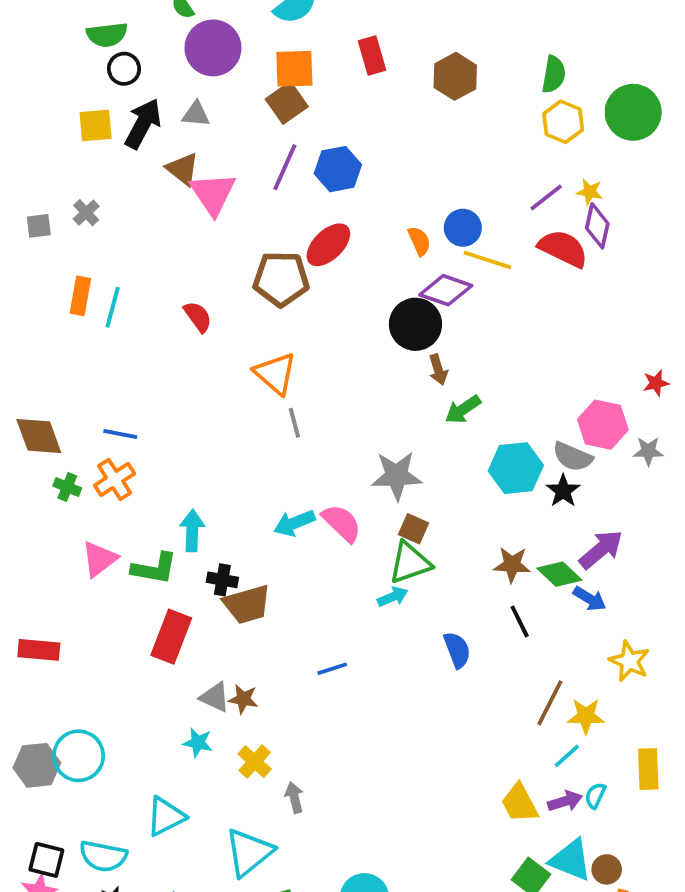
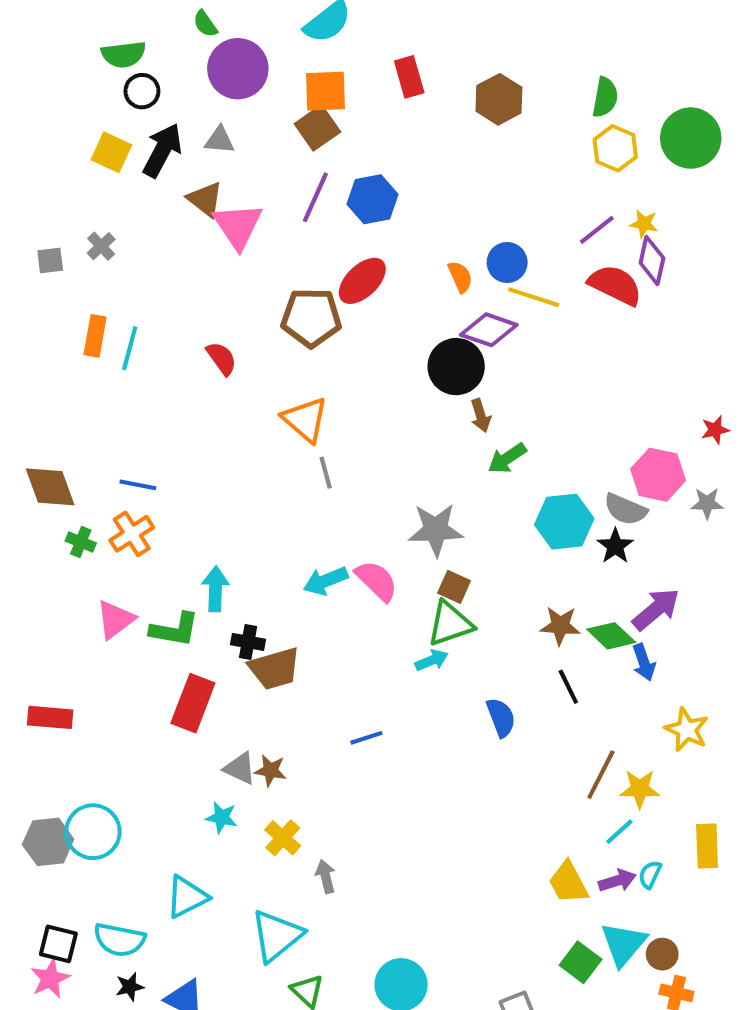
yellow square: (96, 126) -> (111, 152), turned 30
blue arrow: (590, 599) -> (644, 662), turned 40
cyan triangle: (571, 860) -> (623, 944), turned 48

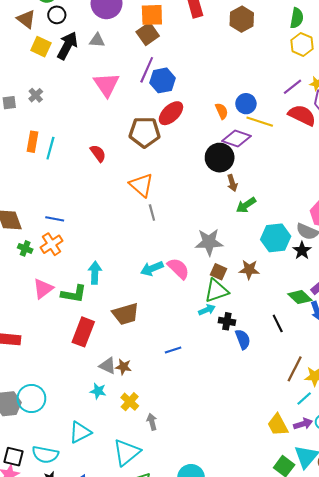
brown triangle: (205, 199) -> (26, 19), moved
blue hexagon: (372, 199) -> (163, 80), moved
brown star: (560, 626) -> (249, 270), moved
black cross: (248, 642) -> (227, 321), moved

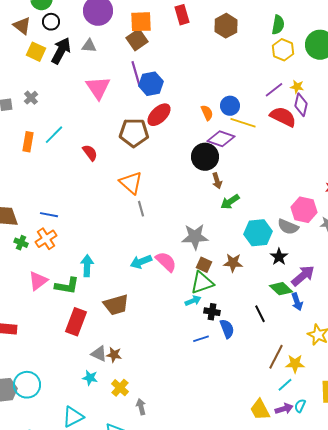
purple line: (147, 70) -> (136, 74), turned -40
cyan line: (50, 148) -> (54, 135), moved, turned 30
black star: (302, 251) -> (279, 257), moved
blue line: (173, 350) -> (201, 339), moved

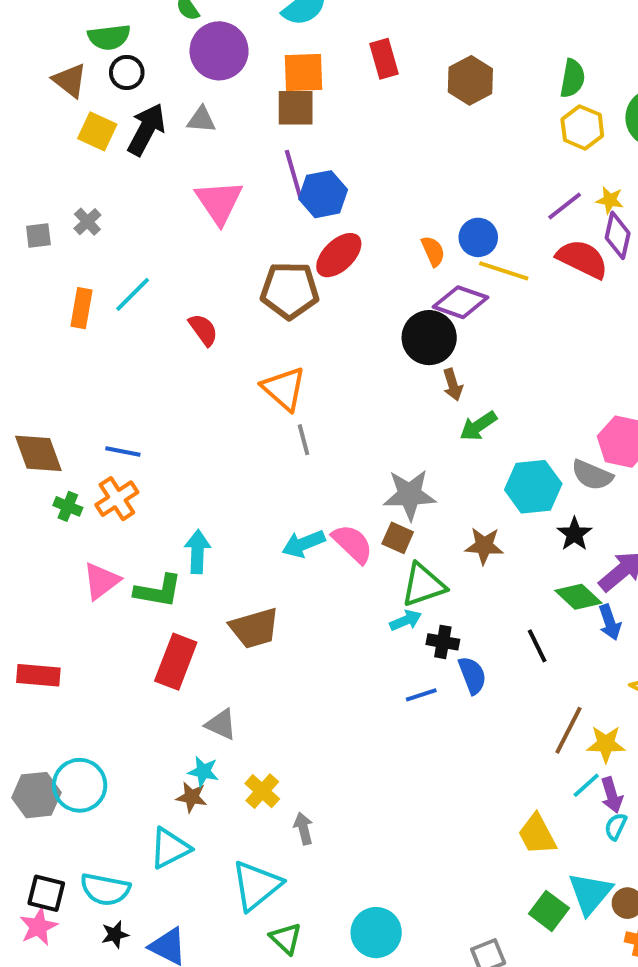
brown square: (137, 40) -> (296, 108), turned 35
brown square: (204, 265) -> (398, 538), moved
brown star: (114, 355) -> (192, 797), moved
purple arrow: (284, 409) -> (612, 795), moved, turned 90

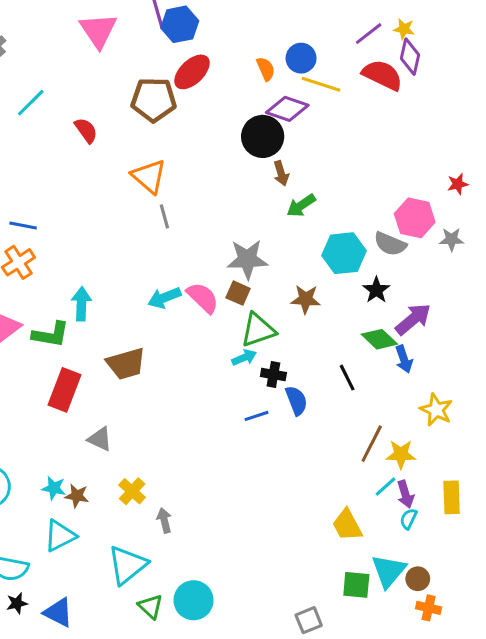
cyan star: (203, 772) -> (54, 488), moved
green square: (549, 911) -> (356, 585), turned -32
cyan circle: (376, 933) -> (194, 600), moved

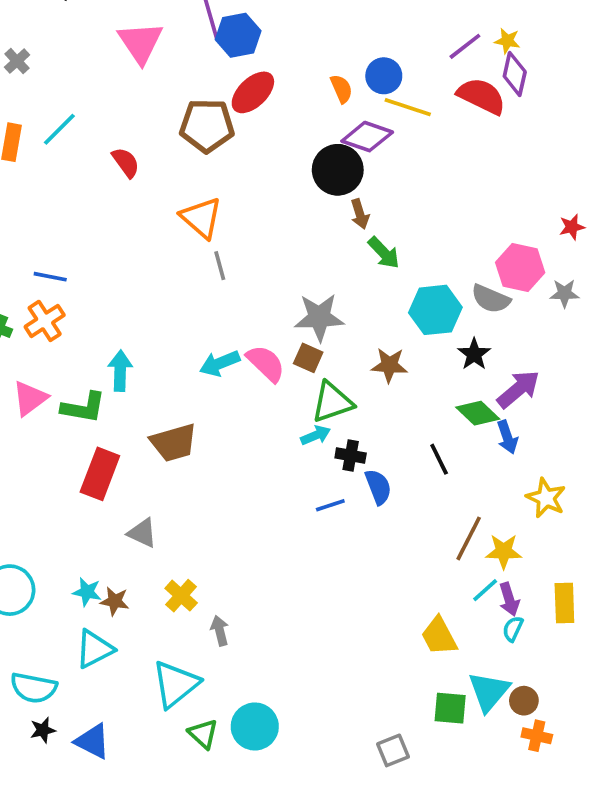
green arrow: (301, 206) -> (384, 253), turned -100

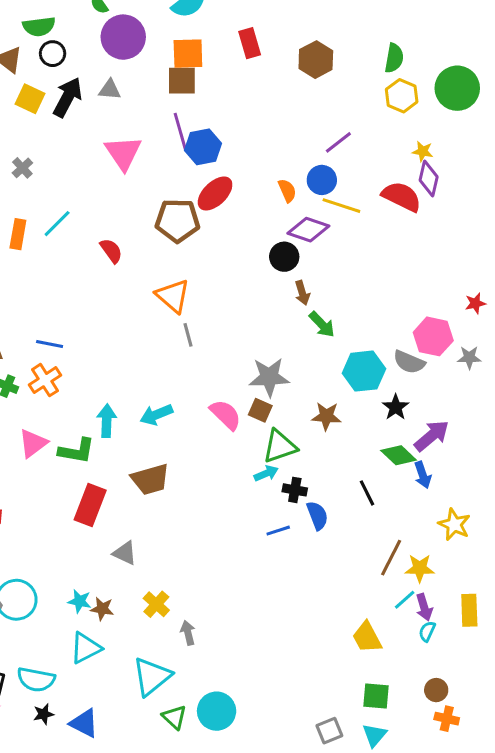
purple line: (465, 46) -> (338, 142), moved
black circle: (338, 170) -> (284, 257), size x0.7
cyan arrow: (220, 363) -> (156, 415), moved
cyan triangle: (489, 691) -> (375, 735), moved, size x0.7

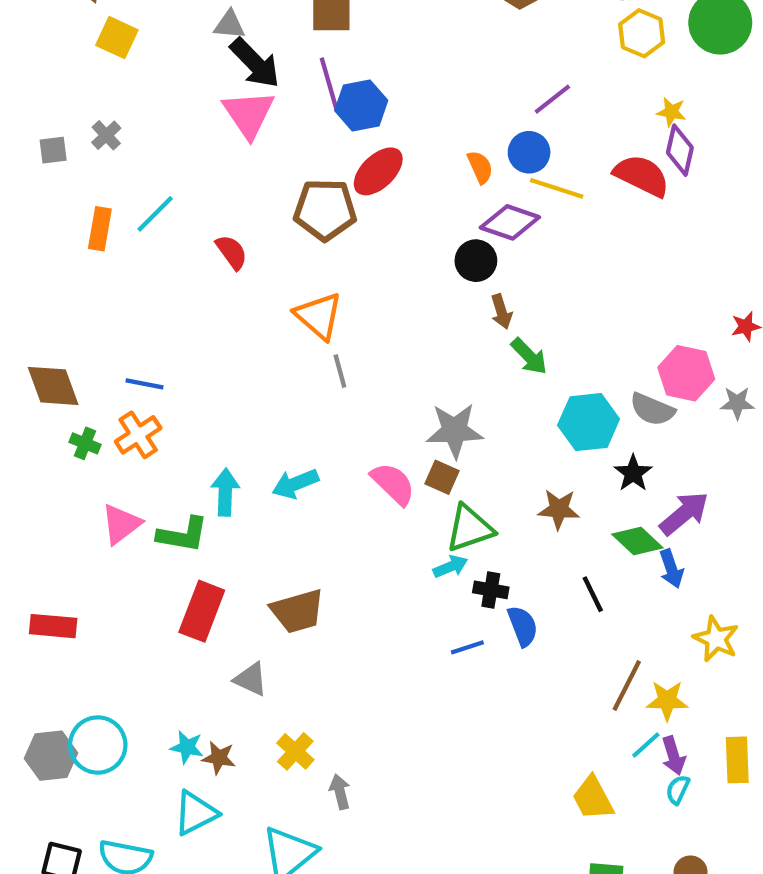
black arrow: (68, 97) -> (255, 63), moved, turned 108
brown star: (326, 416) -> (559, 509), moved
brown trapezoid: (150, 479) -> (297, 611), moved

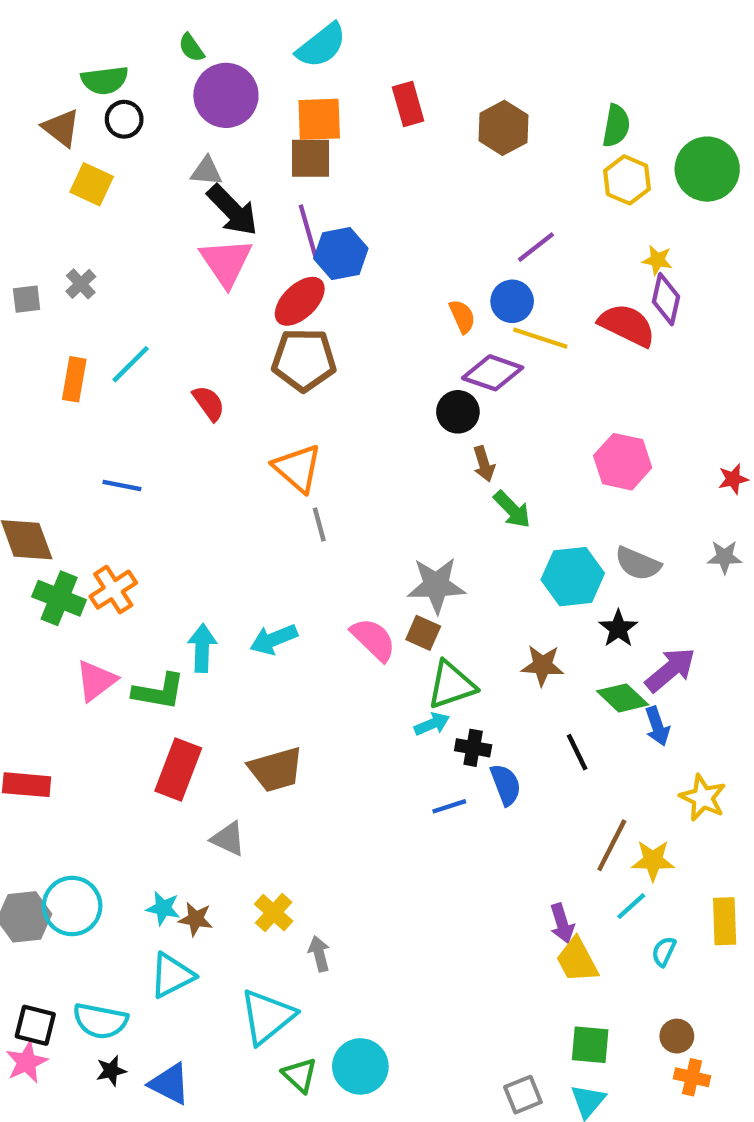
red ellipse: (378, 171) -> (300, 301), moved
pink hexagon: (686, 373) -> (623, 462), moved
blue line: (144, 384) -> (122, 486), moved
green cross: (85, 443) -> (59, 598), size x1.6
purple arrow: (674, 756) -> (562, 923), moved

